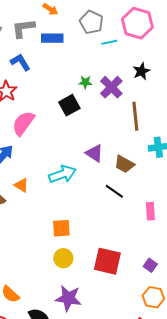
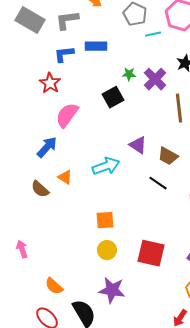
blue rectangle: (52, 38) -> (96, 46), moved
blue L-shape: (20, 62) -> (64, 54), turned -65

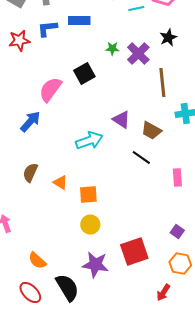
red star: (50, 83) -> (19, 41), moved, turned 30
black square: (113, 97) -> (84, 74), moved
orange triangle: (65, 177) -> (60, 183), moved
brown semicircle: (40, 189) -> (30, 173), moved, turned 72
red square: (151, 253) -> (134, 252), moved, turned -32

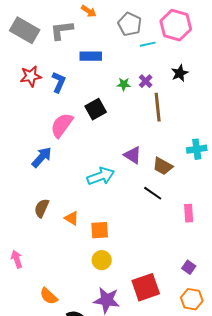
blue L-shape: (47, 29) -> (59, 82), moved, turned 120
purple cross: (138, 54) -> (146, 81), moved, size x0.6
brown line: (162, 83) -> (158, 107), moved

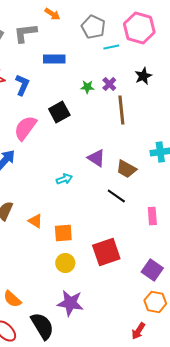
cyan arrow: (101, 176) -> (64, 179), size x0.6
purple square: (189, 267) -> (152, 270), size x1.5
red square: (146, 287) -> (106, 252), moved

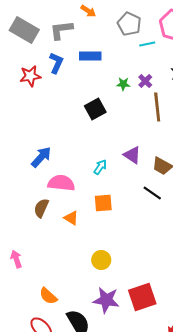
blue L-shape: (22, 85) -> (56, 63), moved
pink semicircle: (25, 128) -> (61, 183), moved, turned 60
cyan arrow: (64, 179) -> (100, 167), moved, turned -35
orange square: (63, 233) -> (103, 203), moved
red square: (106, 252) -> (142, 297), moved

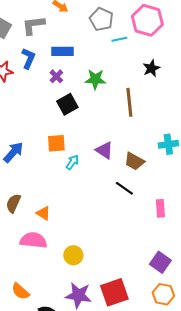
purple cross: (145, 81) -> (56, 76), moved
green star: (123, 84) -> (95, 79), size x1.5
pink semicircle: (61, 183) -> (33, 240), moved
orange square: (103, 203) -> (56, 143), moved

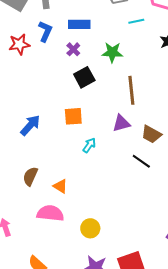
cyan line: (119, 39) -> (136, 21), moved
brown line: (129, 102) -> (131, 90), moved
purple triangle: (104, 150) -> (121, 123), turned -48
cyan arrow: (72, 162) -> (89, 145), moved

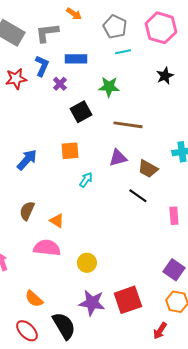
cyan line: (136, 21) -> (123, 52), moved
purple cross: (73, 49) -> (60, 84), moved
brown line: (131, 90) -> (128, 125), turned -76

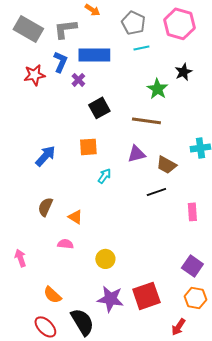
blue rectangle: (76, 59) -> (94, 55), size x1.4
green star: (109, 87) -> (157, 89), moved, turned 30
black line: (138, 196) -> (156, 192), turned -54
pink semicircle: (47, 248) -> (65, 244), size x0.6

